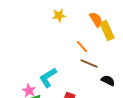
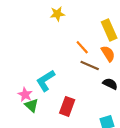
orange semicircle: (96, 20) -> (108, 54), moved

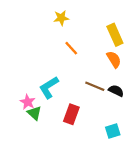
orange line: (82, 47) -> (71, 48), moved
brown line: (90, 65) -> (95, 86), moved

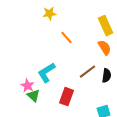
yellow star: (61, 18) -> (50, 13), moved
brown line: (95, 86) -> (88, 72), turned -60
black semicircle: (116, 91) -> (107, 76), turned 72

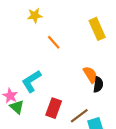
orange semicircle: (105, 48) -> (90, 75), moved
brown line: (88, 72) -> (79, 116), moved

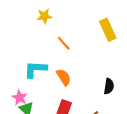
orange semicircle: (90, 75) -> (64, 77), moved
cyan L-shape: (31, 81) -> (35, 69), moved, turned 35

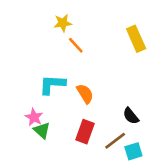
orange line: (64, 43) -> (76, 45), moved
black semicircle: (109, 86) -> (131, 116), moved, turned 133

